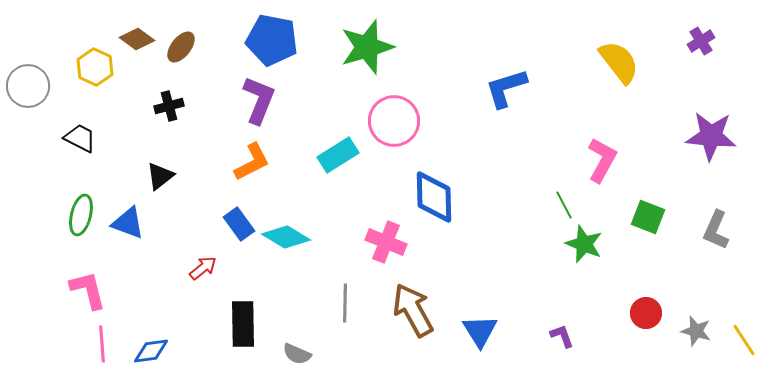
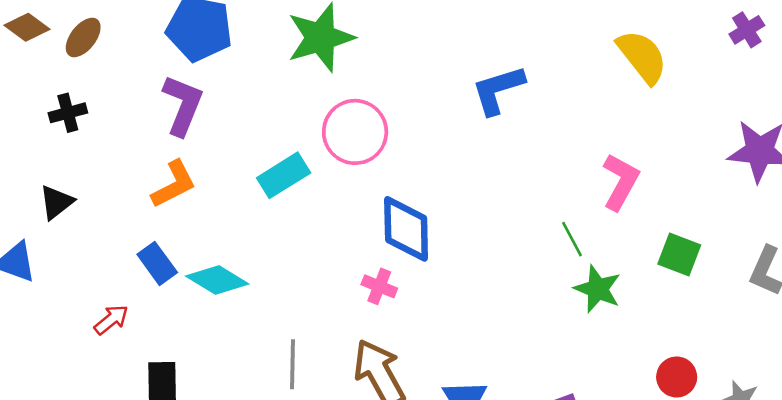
pink cross: (386, 242) -> (379, 286), moved, size x0.7

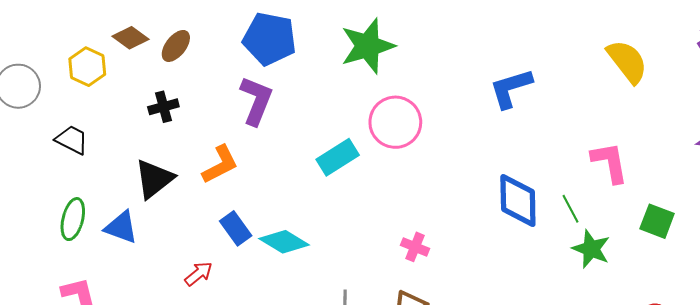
pink L-shape: (620, 182) -> (610, 162), turned -39
orange L-shape: (174, 184) -> (220, 164), moved
black triangle: (56, 202) -> (154, 179), size x1.4
blue diamond: (406, 229) -> (518, 201), moved

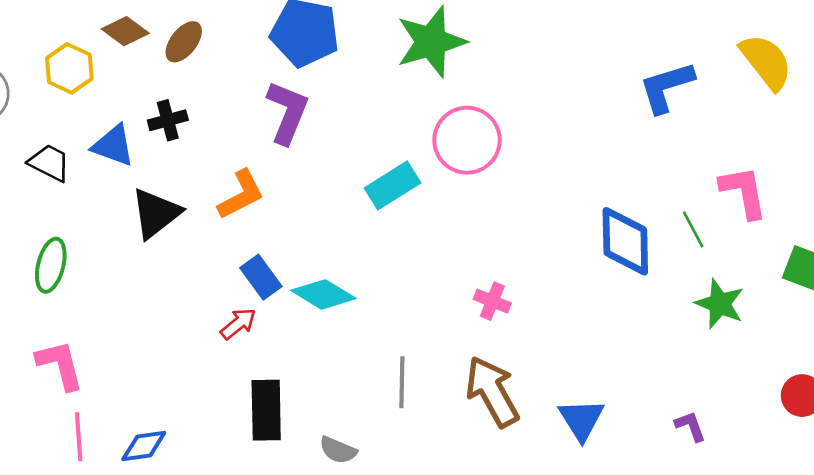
blue L-shape: (511, 88) -> (666, 87), moved
green line: (571, 209) -> (693, 229), moved
blue triangle: (121, 227) -> (113, 146), moved
red arrow: (199, 274) -> (238, 324), moved

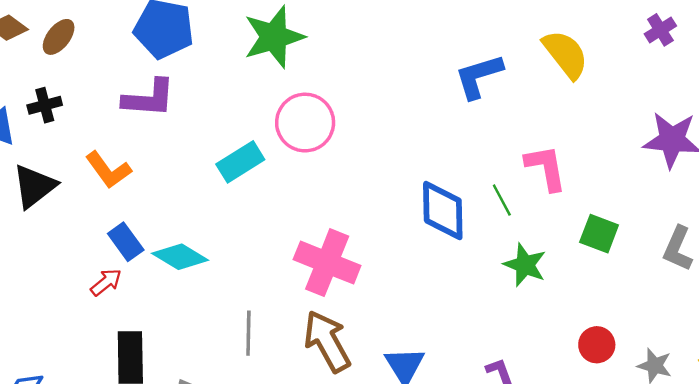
purple L-shape: (287, 112) -> (149, 98), turned 72
orange L-shape: (241, 195) -> (108, 170), turned 81
pink cross: (492, 301) -> (327, 263), size x2.0

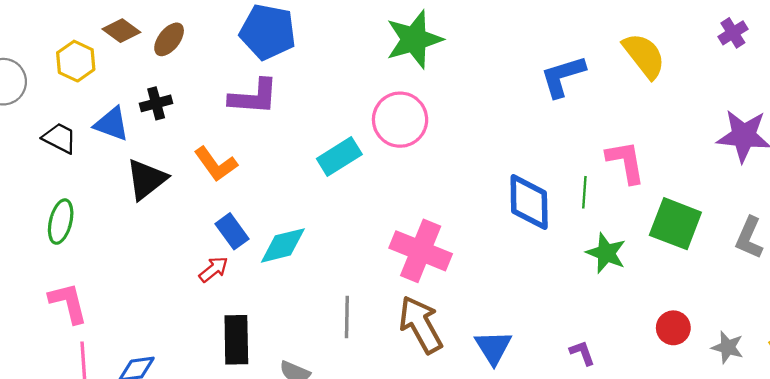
green star: (274, 37) -> (414, 39), moved
green line: (502, 200) -> (584, 192), turned 32
green square: (599, 234) -> (675, 224), size x1.4
cyan diamond: (180, 257) -> (283, 245), turned -45

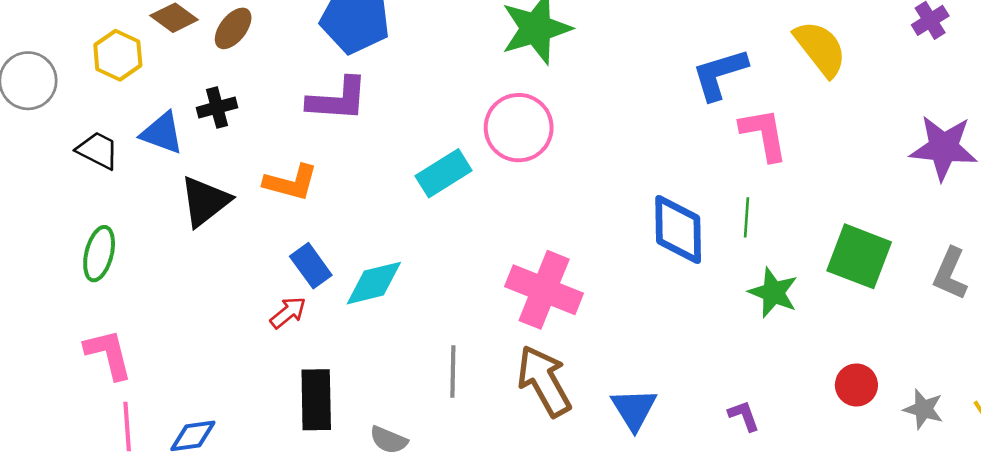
pink L-shape: (626, 162) -> (764, 134), moved
orange L-shape: (216, 164) -> (291, 183), turned -39

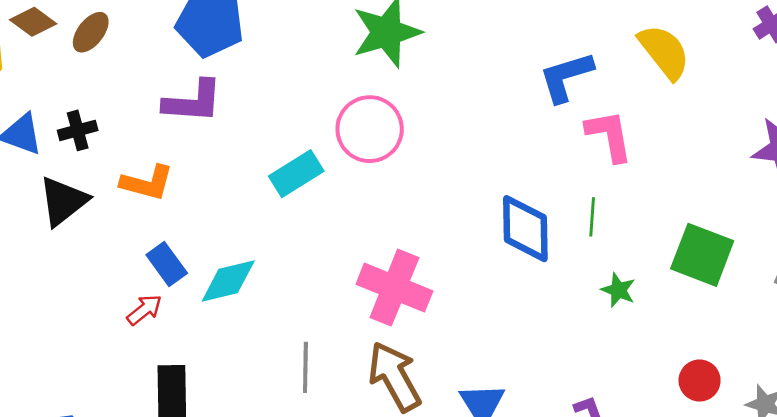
black cross: (217, 108) -> (78, 130), moved
green star: (773, 292) -> (618, 290), size x0.7

